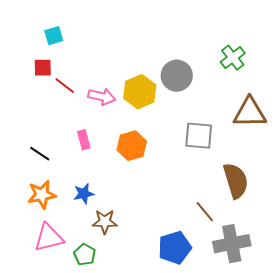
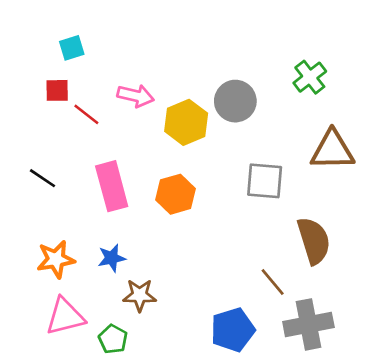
pink arrow: (102, 97) -> (136, 96), moved
pink rectangle: (84, 140) -> (112, 186), size x1.8
black line: (40, 154) -> (43, 178), moved

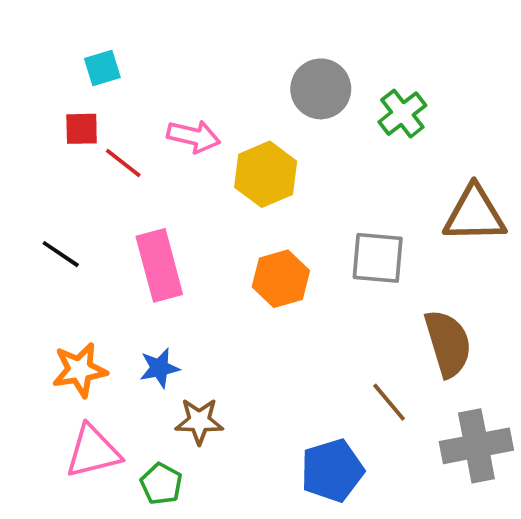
green cross: (310, 77) -> (402, 114), moved
gray circle: (235, 101) -> (321, 89), moved
orange hexagon: (175, 194) -> (281, 279), moved
gray cross: (308, 324) -> (476, 446), moved

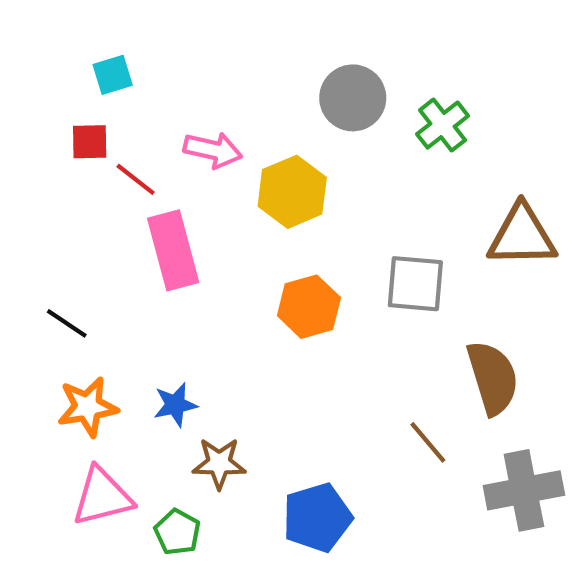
black line: (61, 254) -> (67, 323), moved
pink rectangle: (159, 265) -> (173, 250), moved
blue pentagon: (332, 471) -> (317, 518), moved

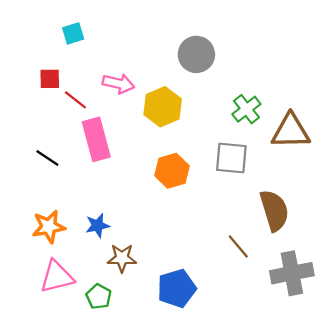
cyan square: (113, 75) -> (73, 33), moved
green cross: (443, 125) -> (246, 109), moved
black line: (67, 323) -> (47, 158), moved

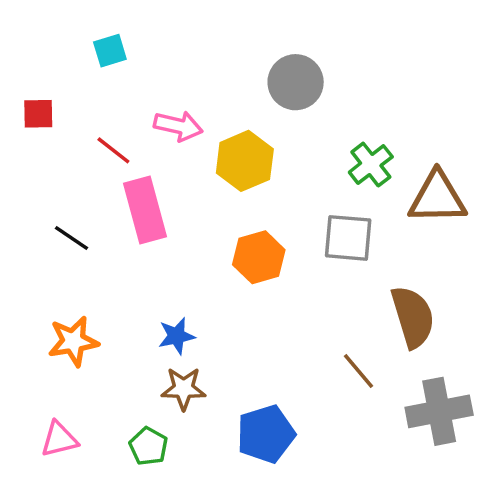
red square: (50, 79) -> (38, 114), moved
blue star: (98, 225) -> (177, 336), moved
pink triangle: (57, 277) -> (59, 439), moved, size x0.7

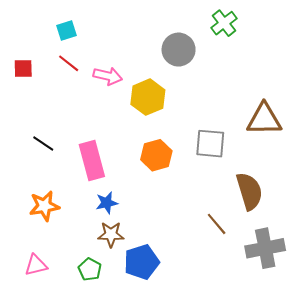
red line: (113, 150) -> (69, 63), moved
green cross: (371, 164) -> (224, 23), moved
pink rectangle: (145, 210) -> (92, 161), moved
blue pentagon: (266, 434) -> (142, 262), moved

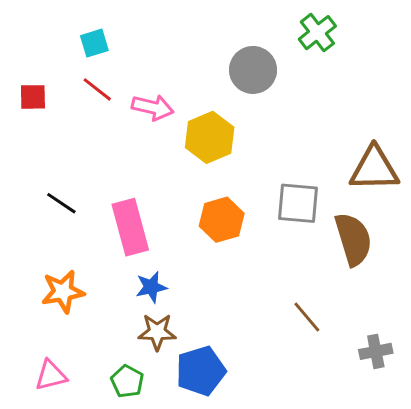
brown semicircle: (249, 191) -> (353, 239), moved
gray cross: (265, 248) -> (376, 351), size x0.6

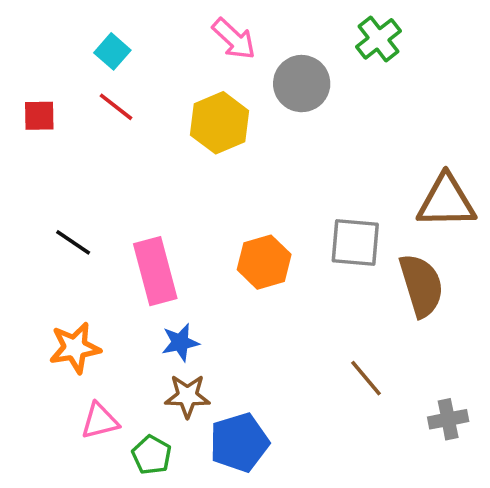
cyan square: (94, 43) -> (112, 51), turned -32
pink arrow: (153, 107) -> (234, 39), moved, turned 30
yellow hexagon: (210, 137) -> (220, 123), moved
pink triangle: (51, 375) -> (100, 421), moved

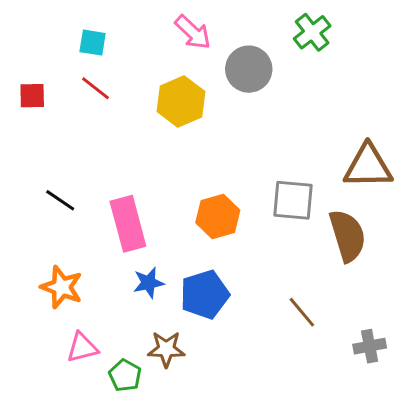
cyan square: (112, 51) -> (93, 43), turned -32
orange star: (75, 348) -> (62, 287), turned 30
brown star: (187, 396) -> (166, 349), moved
blue pentagon: (239, 442) -> (205, 295), moved

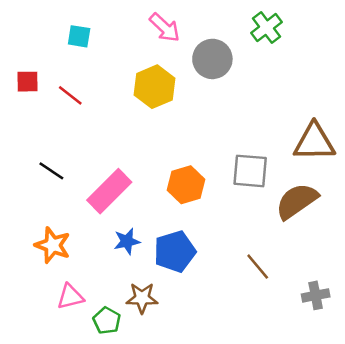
red line: (96, 88) -> (70, 95), moved
pink rectangle: (128, 224) -> (109, 191), turned 60
brown semicircle: (347, 236) -> (297, 201), turned -108

